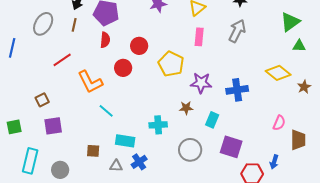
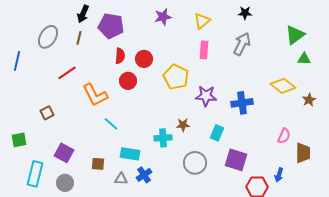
red semicircle: (105, 40) -> (120, 56), moved
brown star: (186, 108) -> (183, 125), moved
purple square: (53, 126) -> (64, 153), moved, turned 36

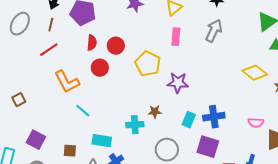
red line: (67, 73) -> (49, 50), moved
blue cross: (242, 103) -> (214, 117), moved
pink semicircle: (284, 136) -> (256, 123), turned 70

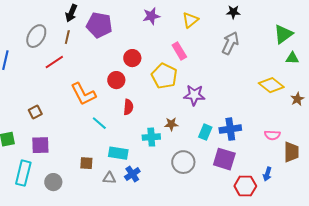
pink rectangle: (176, 37) -> (179, 51), moved, turned -36
red semicircle: (92, 43) -> (128, 107), moved
red line: (49, 50) -> (54, 62), moved
purple square: (36, 140) -> (40, 145), moved, turned -30

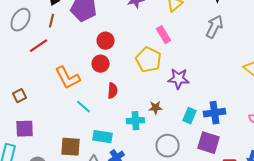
red circle: (132, 58) -> (106, 41), moved
brown square: (86, 163) -> (71, 147), size x1.5

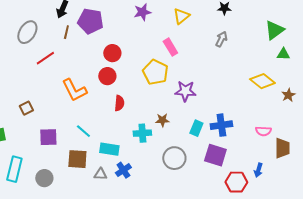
brown line: (52, 21) -> (66, 32), moved
gray arrow: (215, 27) -> (221, 39), size x0.7
cyan line: (84, 107) -> (83, 131), moved
purple square: (25, 129) -> (48, 137), moved

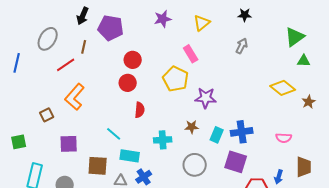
brown line: (66, 32) -> (84, 47), moved
orange L-shape: (74, 90) -> (75, 97), moved, turned 68
brown star: (162, 120) -> (192, 127), moved
cyan line: (83, 131) -> (114, 134), moved
brown trapezoid: (282, 148) -> (304, 167), moved

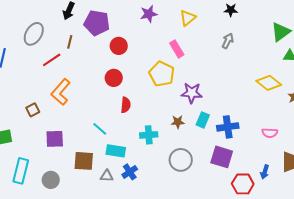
red circle: (133, 60) -> (119, 46), moved
cyan rectangle: (217, 135) -> (203, 120), moved

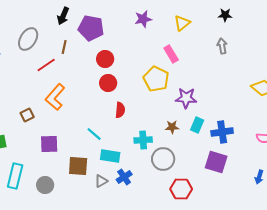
gray arrow: (228, 41) -> (222, 46), turned -35
red circle: (119, 46) -> (105, 59), moved
gray circle: (181, 160) -> (163, 159), moved
gray triangle: (107, 176) -> (101, 181), turned -32
red hexagon: (243, 184) -> (181, 189), moved

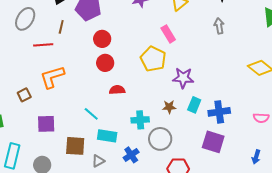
red line: (46, 65) -> (43, 45), turned 30
orange L-shape: (55, 97) -> (52, 77), turned 32
red semicircle: (120, 110) -> (117, 90), turned -98
blue cross: (124, 177) -> (131, 155), moved

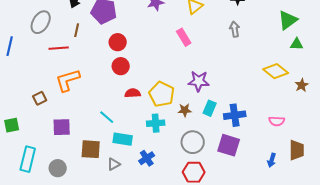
yellow pentagon: (153, 59) -> (162, 94), moved
gray circle: (160, 139) -> (193, 142), moved

